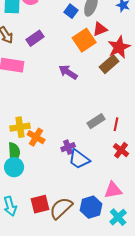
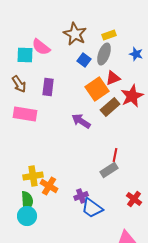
purple rectangle: (35, 38) -> (48, 87), turned -48
brown rectangle: (109, 64) -> (110, 107), moved
red line: (116, 124) -> (115, 155), moved

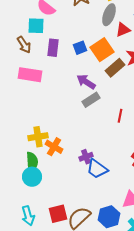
cyan square: (25, 55) -> (36, 26), moved
blue square: (84, 60) -> (80, 48), moved, turned 32
red triangle: (113, 78) -> (123, 30), moved
gray rectangle: (109, 170) -> (91, 100), moved

